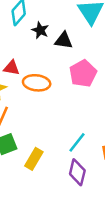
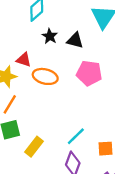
black star: (40, 30) -> (50, 36), moved
pink pentagon: (83, 73) -> (89, 73), turned 30

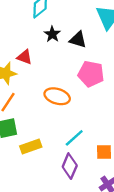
orange ellipse: (45, 76) -> (57, 96), moved
yellow rectangle: (34, 147) -> (31, 147), turned 30

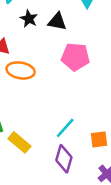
orange ellipse: (57, 96) -> (21, 70), moved
yellow rectangle: (31, 147) -> (19, 142), turned 66

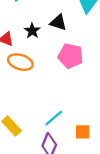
black star: (29, 19) -> (32, 31), moved

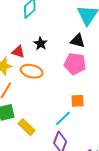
black triangle: (58, 23) -> (78, 41), moved
orange square: (83, 132) -> (78, 101), moved

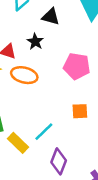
black triangle: (78, 41) -> (51, 17), moved
cyan line: (63, 118) -> (44, 132), moved

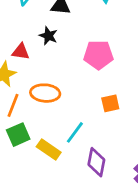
orange ellipse: (24, 75) -> (45, 93), moved

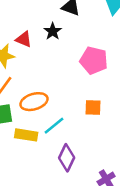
orange ellipse: (45, 93) -> (34, 102), moved, turned -36
yellow rectangle: (49, 150) -> (26, 135), turned -40

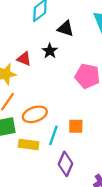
orange square: (93, 107) -> (76, 126), moved
cyan line: (54, 126) -> (53, 135), turned -30

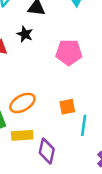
cyan line: (53, 135) -> (84, 125), moved
purple diamond: (65, 164) -> (47, 151), moved

